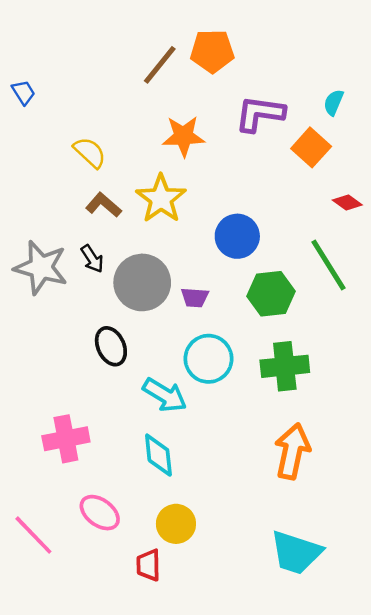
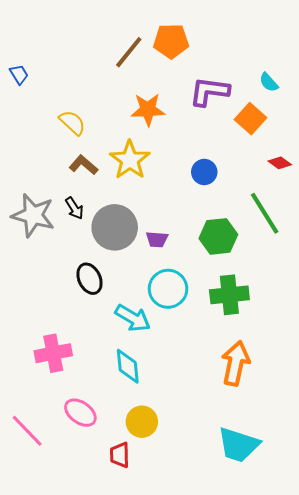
cyan semicircle: (334, 102) -> (269, 82), turned -65
blue circle: (237, 236) -> (204, 172), moved, size x0.7

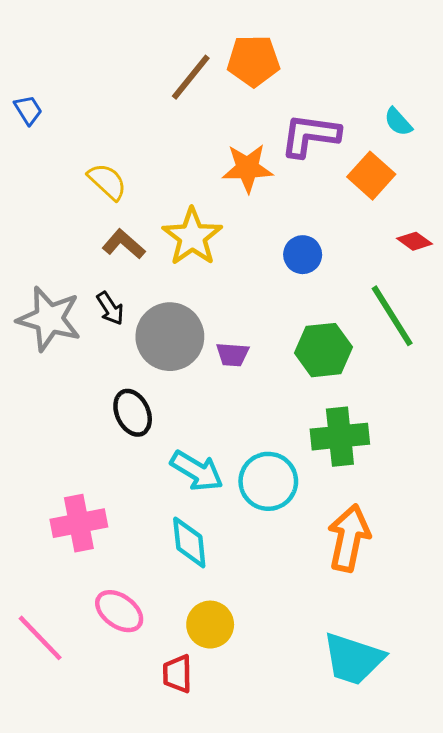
orange star: (148, 110) -> (247, 168), moved
cyan circle: (168, 289) -> (268, 481), moved

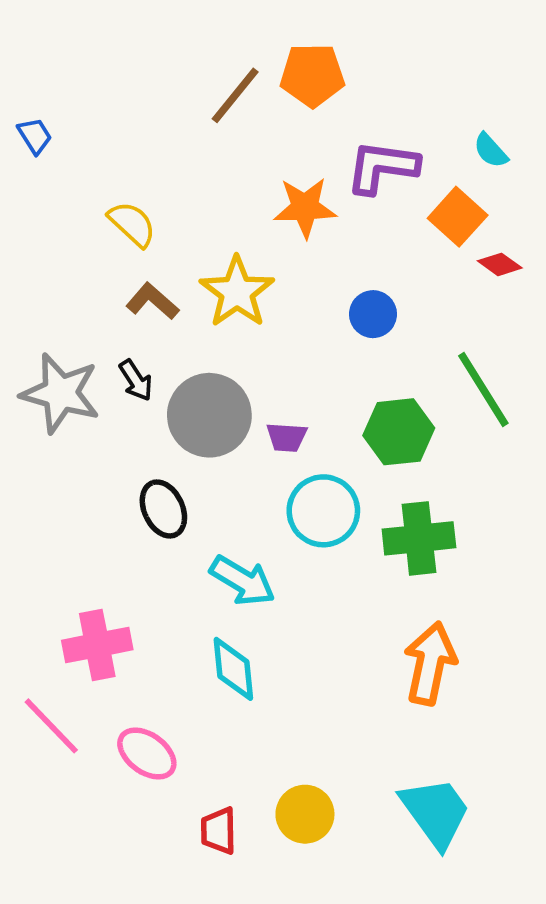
red diamond: (414, 241) -> (500, 264), moved
cyan circle: (268, 481) -> (323, 511), moved
yellow circle: (210, 625) -> (305, 814), moved
pink line: (40, 638) -> (51, 726), moved
cyan trapezoid: (353, 659) -> (435, 812), turned -144

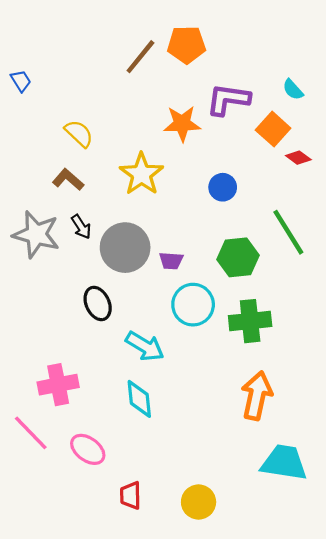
brown L-shape: (152, 301) -> (68, 180), moved
cyan trapezoid: (435, 812) -> (284, 463), moved, turned -45
yellow circle: (305, 814) -> (199, 502), moved

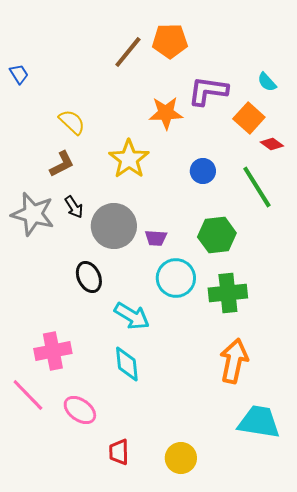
brown L-shape: (68, 180) -> (62, 164), turned 112
green line: (288, 232) -> (257, 187), moved

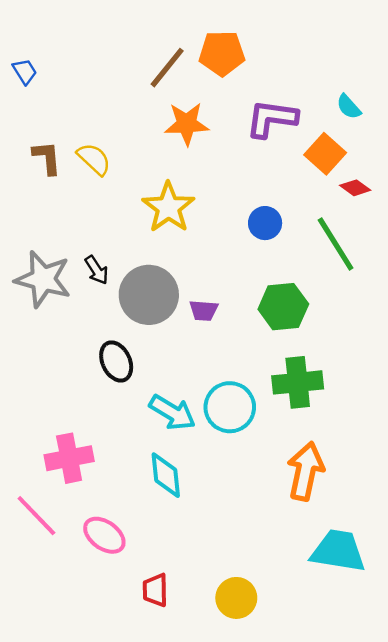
blue trapezoid: (19, 74) -> (25, 72), moved
orange star: (166, 113) -> (187, 124), moved
brown L-shape: (62, 164) -> (47, 158), moved, turned -68
cyan circle: (176, 278) -> (230, 407), moved

